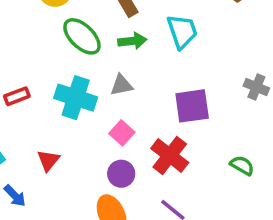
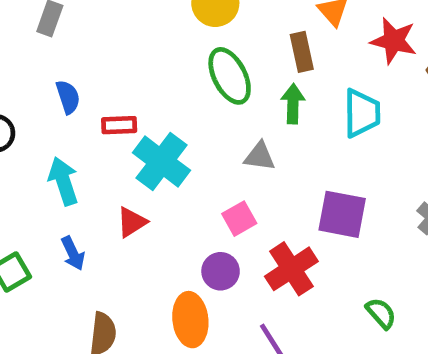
green arrow: (132, 41) -> (293, 104), turned -100
cyan cross: (76, 98) -> (161, 162), moved

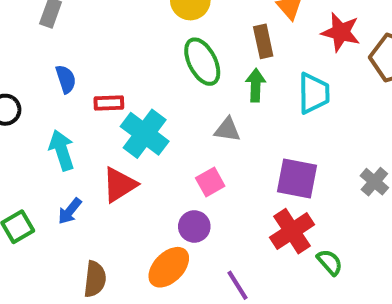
red triangle: (132, 222) -> (119, 185), size x1.4
blue arrow: (73, 253) -> (70, 211), turned 64
red cross: (291, 269) -> (292, 231), moved
orange ellipse: (190, 320) -> (169, 267), turned 51

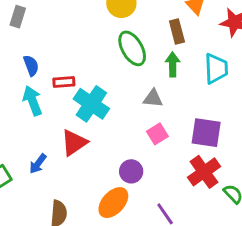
cyan arrow: (62, 150) -> (33, 101), moved
pink square: (210, 182) -> (157, 134), moved

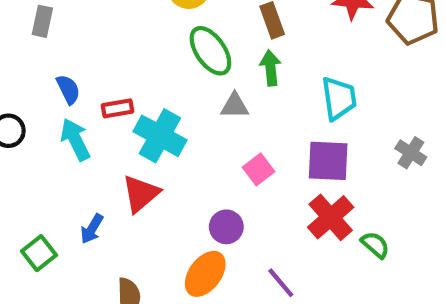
cyan trapezoid: (216, 69) -> (339, 98), moved
gray triangle: (153, 98) -> (235, 106), moved

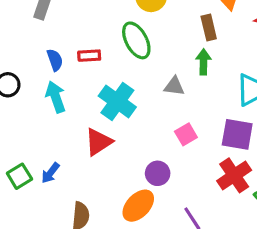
green ellipse: (210, 51) -> (136, 40), moved
red rectangle: (118, 108) -> (89, 56), moved
blue arrow: (92, 229) -> (50, 173), moved

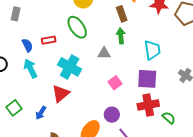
blue arrow: (50, 173) -> (41, 113), moved
purple circle: (158, 173) -> (112, 115), moved
red cross: (234, 175) -> (148, 105), turned 30
green square: (19, 176) -> (14, 108), moved

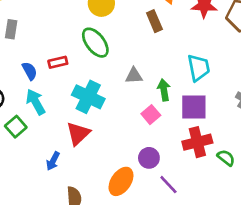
green arrow: (121, 36) -> (164, 90), moved
green square: (14, 108) -> (16, 127), moved

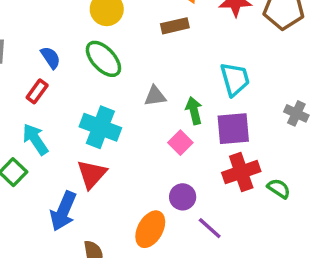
brown rectangle: (154, 21) -> (175, 26), turned -75
red rectangle: (58, 62) -> (37, 91), moved, turned -36
blue semicircle: (30, 71) -> (51, 58), moved
blue arrow: (53, 161) -> (63, 211), size x1.6

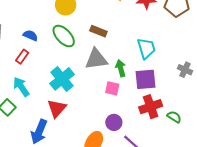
brown rectangle: (175, 26) -> (98, 31), moved, turned 35
blue semicircle: (51, 58) -> (30, 35), turned -32
gray triangle: (155, 96) -> (96, 59), size x1.6
cyan cross: (100, 127) -> (62, 79), turned 30
pink square: (180, 143) -> (112, 88), turned -32

